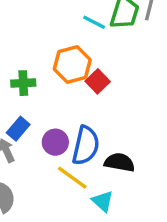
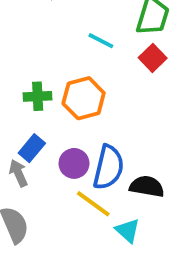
cyan line: (94, 22) -> (101, 41), moved
orange hexagon: (72, 65) -> (84, 98), moved
red square: (98, 81) -> (153, 58), moved

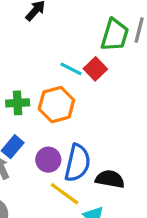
cyan line: (101, 41) -> (71, 69), moved
red square: (153, 58) -> (95, 69), moved

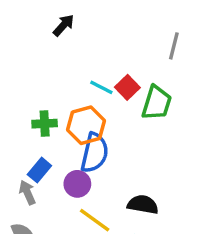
green trapezoid: (115, 35) -> (157, 103), moved
blue semicircle: (77, 163) -> (95, 153), moved

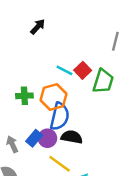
blue rectangle: (39, 170) -> (34, 138), moved
black semicircle: (143, 205) -> (72, 137), moved

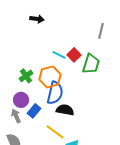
black arrow: (38, 27) -> (37, 19), turned 56
green cross: (24, 96) -> (26, 76), turned -32
purple circle: (47, 138) -> (21, 100), moved

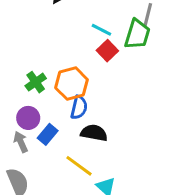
cyan line: (59, 55) -> (101, 30), moved
green trapezoid: (91, 64) -> (137, 34), moved
blue semicircle: (55, 93) -> (79, 107), size x0.7

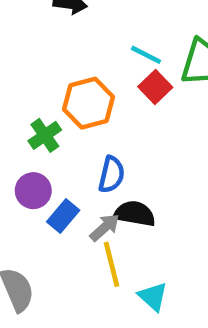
orange hexagon: (72, 84) -> (89, 103), moved
gray arrow: (21, 142) -> (105, 227), moved, turned 72
yellow line: (79, 166) -> (112, 264), turned 40

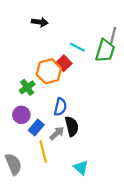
red square: (155, 87) -> (64, 63), moved
black semicircle: (135, 214) -> (72, 126), turned 66
yellow line: (112, 264) -> (43, 152), moved

